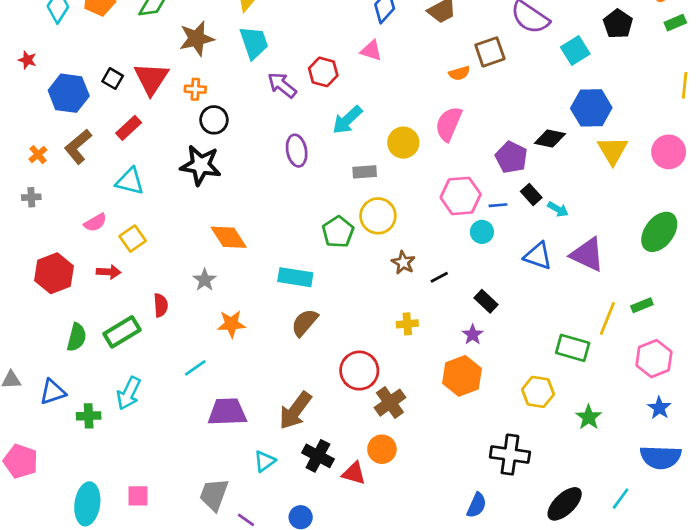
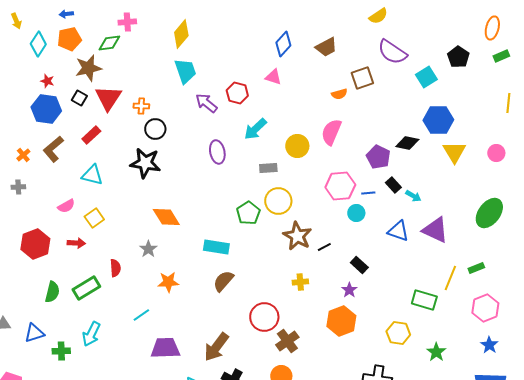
brown star: (197, 39) -> (88, 68), moved
red star: (27, 60) -> (47, 81), moved
pink circle: (669, 152) -> (496, 153), size x0.7
brown star: (403, 263) -> (297, 236), size x1.6

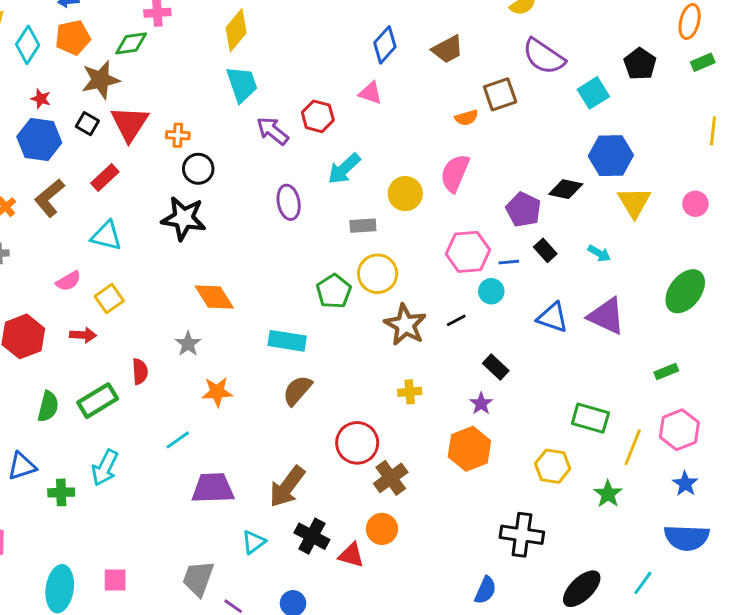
cyan arrow: (413, 196) -> (599, 253), moved
black line: (324, 247) -> (456, 320), moved
yellow line: (450, 278) -> (633, 447), moved

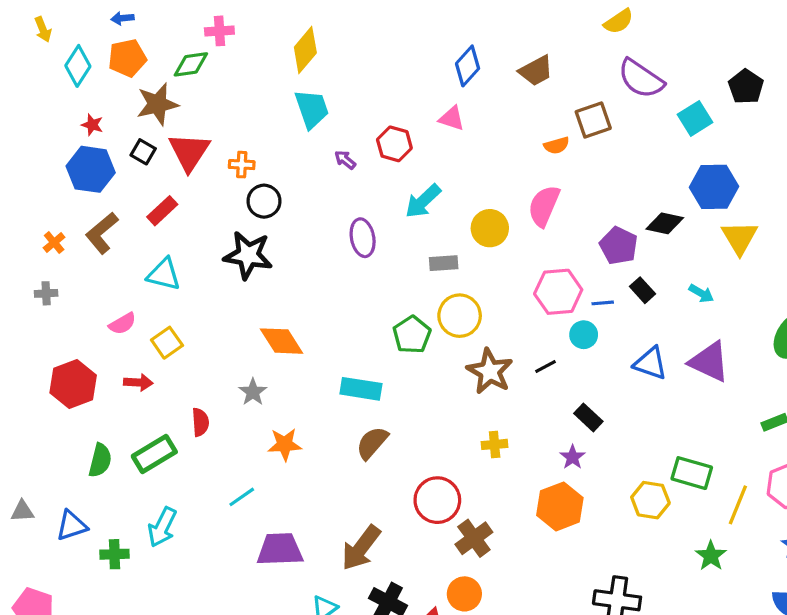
purple arrow: (273, 131) -> (345, 160), size x0.6
yellow hexagon: (553, 466) -> (650, 500), moved

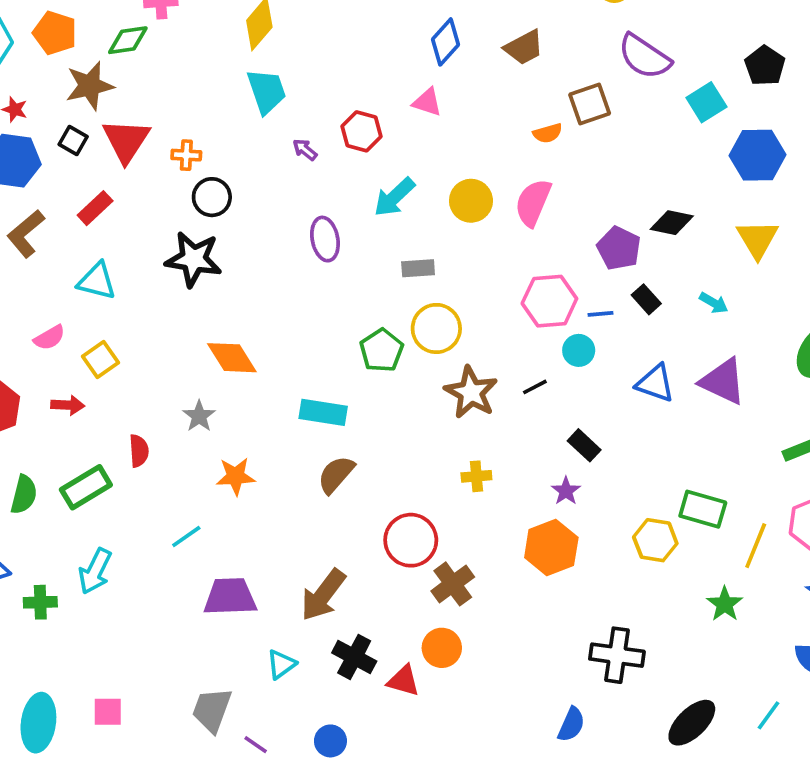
orange pentagon: (127, 58) -> (55, 33), turned 30
blue hexagon: (714, 187) -> (758, 155), moved
yellow circle: (490, 228) -> (471, 201), moved

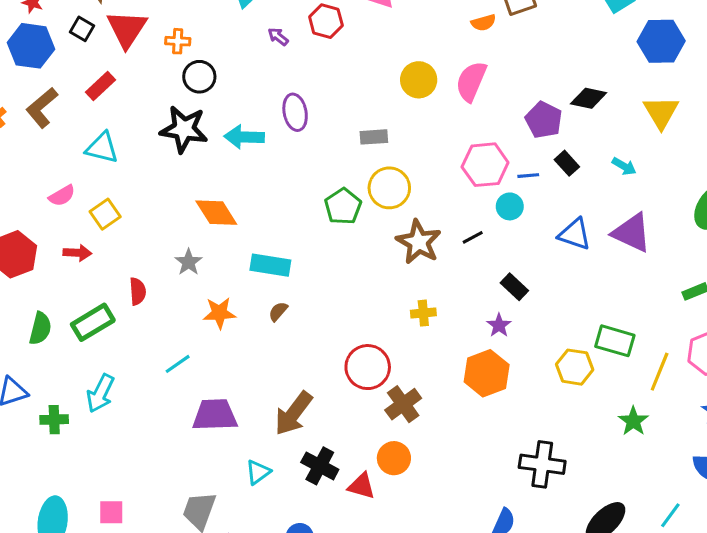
cyan arrow: (394, 197) -> (244, 137), moved, turned 45
cyan rectangle: (323, 412) -> (270, 265), moved
brown semicircle: (336, 474) -> (278, 311), moved, size x0.6

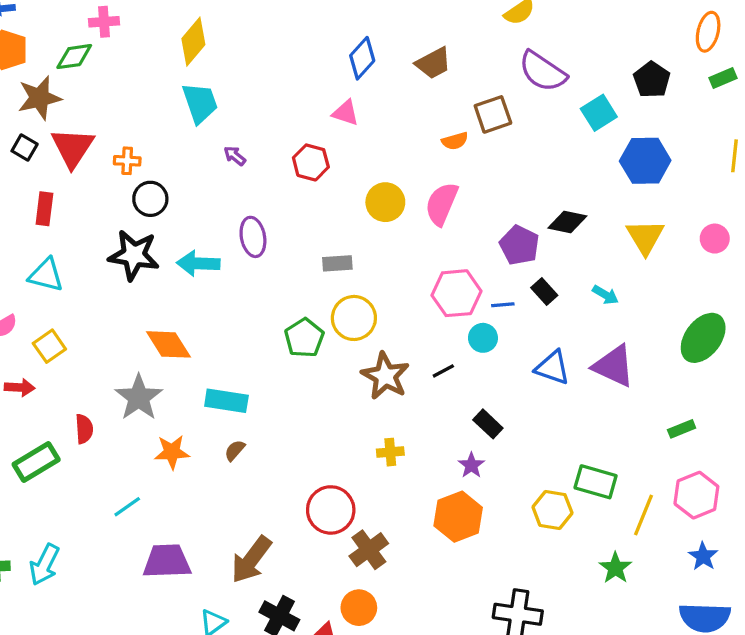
red hexagon: (326, 21) -> (311, 162), moved
red rectangle: (100, 86) -> (44, 209), turned -40
gray star: (189, 262) -> (139, 397), size x1.6
cyan arrow: (100, 393) -> (44, 565), moved

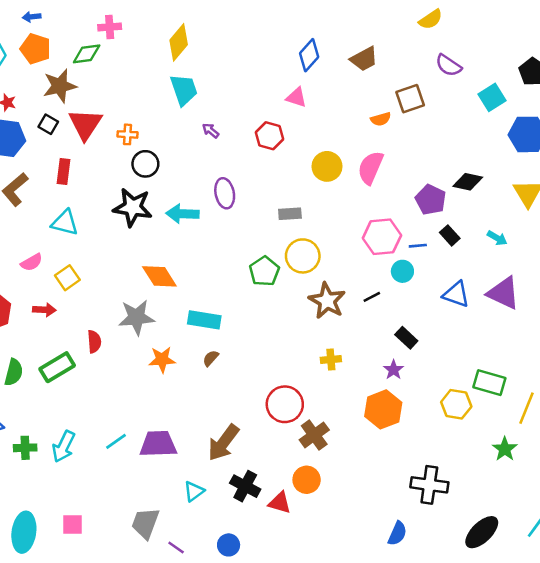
purple semicircle: (543, 71) -> (448, 65), size x0.7
gray star: (139, 397) -> (136, 317), turned 30
cyan line: (127, 507) -> (116, 441), moved

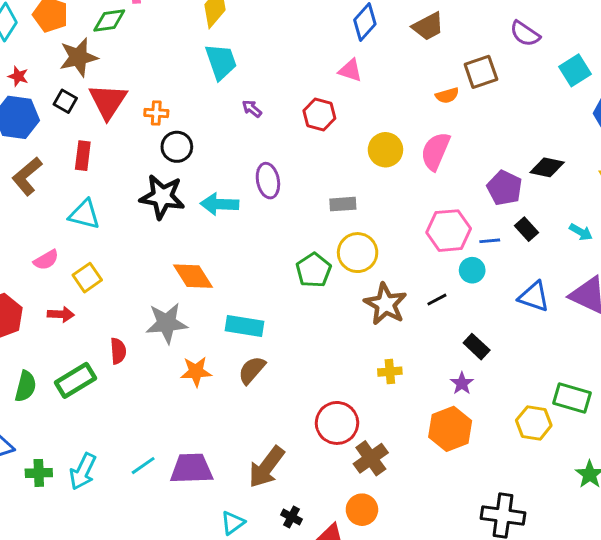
brown semicircle: (211, 358) -> (252, 370), size x1.5
black cross: (245, 486) -> (291, 517), size x0.6

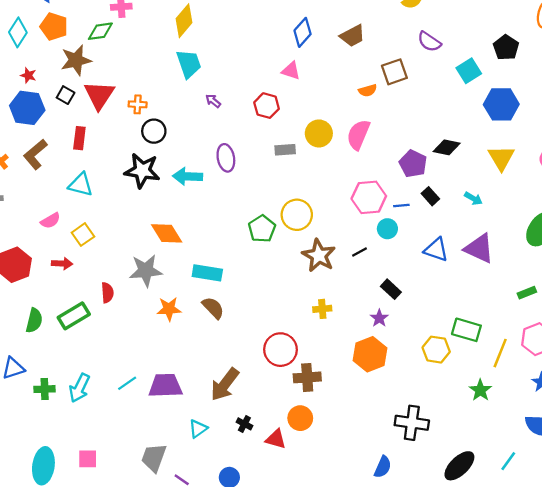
gray rectangle: (343, 204) -> (285, 150), moved
brown semicircle: (252, 370) -> (213, 308), turned 95
brown cross: (371, 458) -> (307, 377), turned 32

